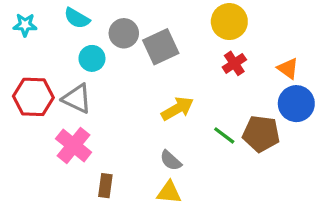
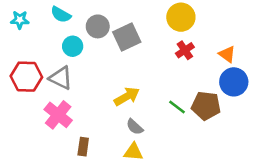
yellow arrow: (177, 109) -> (127, 96), moved

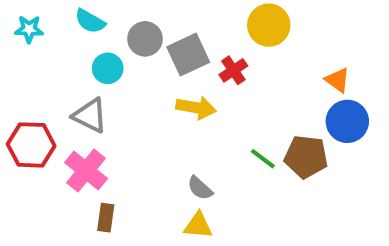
red cross: (185, 50) -> (233, 70), moved
red hexagon: (26, 77) -> (31, 145), moved
yellow arrow: (127, 96) -> (196, 108), moved, turned 40
brown rectangle: (83, 147) -> (106, 218), moved

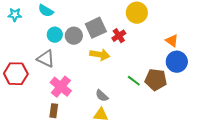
gray circle: (145, 39) -> (74, 36), moved
pink cross: (86, 170) -> (61, 87), moved

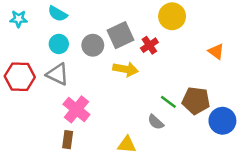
cyan circle: (55, 35) -> (59, 44), moved
blue circle: (177, 62) -> (222, 121), moved
red hexagon: (16, 74) -> (20, 77), moved
gray semicircle: (102, 96) -> (156, 122), moved

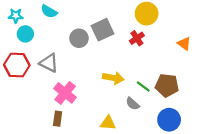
cyan circle: (59, 44) -> (25, 34), moved
red cross: (149, 45) -> (137, 38), moved
yellow arrow: (126, 69) -> (113, 78), moved
blue circle: (222, 121) -> (169, 120), moved

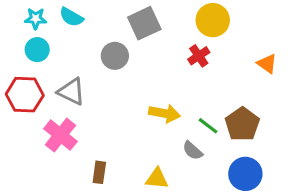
cyan star: (16, 16) -> (36, 19), moved
gray square: (103, 30) -> (144, 23), moved
brown pentagon: (167, 85) -> (242, 124), turned 30
pink cross: (65, 93) -> (60, 135), moved
brown rectangle: (58, 119) -> (99, 172), moved

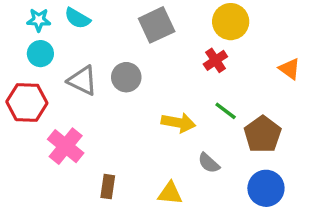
gray circle: (115, 56) -> (126, 77), moved
gray triangle: (71, 92) -> (82, 81), moved
green line: (208, 126) -> (226, 111), moved

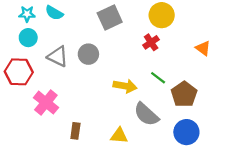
gray semicircle: (209, 163) -> (146, 114), size x1.6

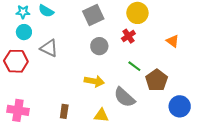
gray circle: (88, 54) -> (99, 46), moved
yellow arrow: (125, 86) -> (94, 81), moved
pink cross: (46, 103) -> (18, 110), moved, turned -30
blue circle: (186, 132) -> (180, 106), moved

